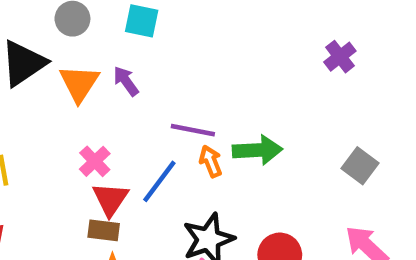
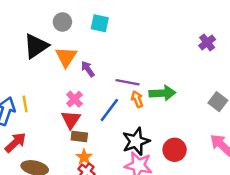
purple arrow: (126, 81) -> (88, 69), moved
red triangle: (110, 199) -> (71, 120), moved

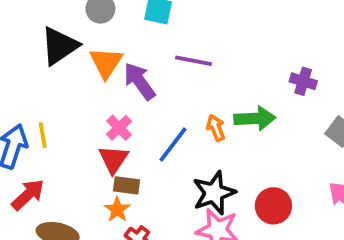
purple cross: (207, 42) -> (303, 81), moved, turned -35
purple arrow: (88, 69) -> (140, 81), size x1.5
purple line: (128, 82) -> (193, 61), moved
orange star: (84, 157) -> (117, 210), moved

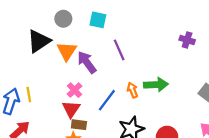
purple line: (193, 61) -> (119, 50), turned 55
purple cross: (303, 81) -> (187, 40), moved

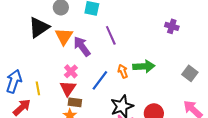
yellow line: (29, 95) -> (38, 88), moved

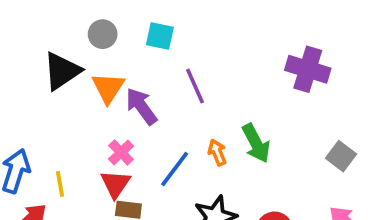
purple cross: (172, 26) -> (308, 69), size x1.6
green arrow: (144, 66) -> (256, 143), turned 65

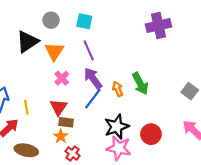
purple cross: (308, 69) -> (159, 26), moved, turned -30
purple line: (195, 86) -> (89, 50), moved
purple arrow: (141, 106) -> (93, 78), moved
pink cross: (121, 152) -> (62, 78), moved

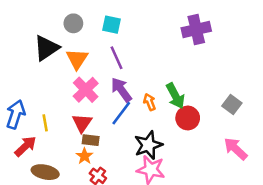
pink cross: (62, 78) -> (86, 90), size x1.5
red circle: (151, 134) -> (188, 118), moved

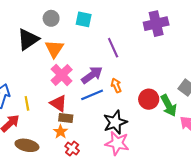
purple line: (116, 58) -> (113, 48), moved
purple arrow: (121, 90) -> (92, 75), turned 90
green arrow: (175, 96) -> (169, 105), moved
blue line: (121, 113) -> (92, 95), turned 30
red triangle: (82, 123) -> (58, 103), turned -30

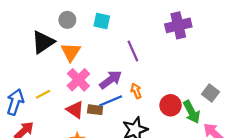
yellow line: (27, 103) -> (43, 94), moved, turned 72
brown rectangle: (66, 118) -> (95, 110), moved

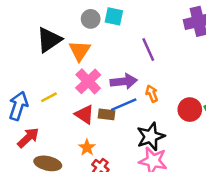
gray circle: (67, 20) -> (91, 19), moved
purple arrow: (111, 80) -> (124, 81), turned 30

